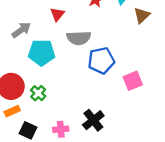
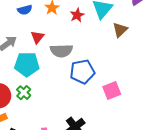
red triangle: (57, 14) -> (37, 37), moved
green cross: (38, 93) -> (24, 93), moved

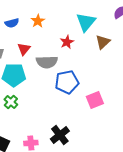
red star: (77, 15) -> (67, 42), moved

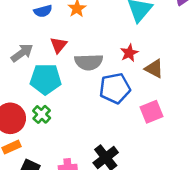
red star: (67, 42) -> (129, 53), moved
brown triangle: (103, 42) -> (154, 69), moved, turned -49

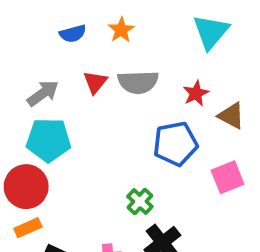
gray semicircle: (89, 62) -> (138, 82), moved
cyan pentagon: (46, 79) -> (49, 140), moved
green cross: (42, 114) -> (140, 202), moved

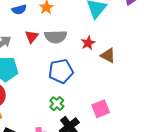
blue pentagon: (175, 144) -> (61, 71), moved
pink square: (228, 177) -> (101, 109), moved

